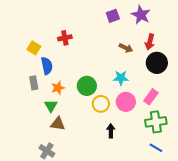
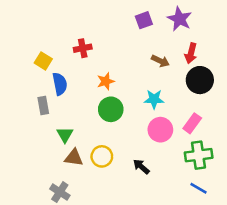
orange star: (58, 88) -> (106, 81), moved
yellow circle: (101, 104) -> (102, 156), moved
black arrow: (111, 131) -> (141, 167), turned -48

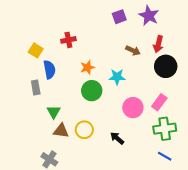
cyan star: (154, 99) -> (117, 77), moved

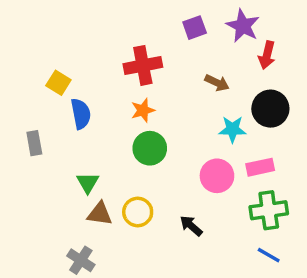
red cross: (68, 40) -> (143, 65), moved, size x1.5
red arrow: (158, 44) -> (267, 55), moved
cyan star: (117, 77) -> (232, 129), moved
gray rectangle: (36, 87) -> (34, 143), moved
pink rectangle: (159, 102) -> (260, 167), turned 42

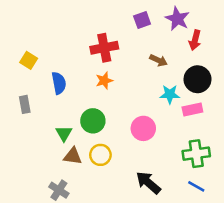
yellow square: (58, 83) -> (29, 60), moved
green circle: (150, 148) -> (93, 121), moved
pink rectangle: (260, 167) -> (192, 110), moved
pink circle: (217, 176) -> (143, 128), moved
black arrow: (191, 226) -> (148, 183), moved, size x1.5

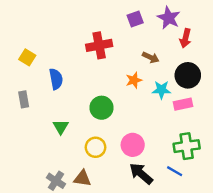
orange star: (104, 81) -> (134, 80), moved
green circle: (93, 121) -> (102, 108), moved
pink circle: (143, 128) -> (133, 145), moved
brown triangle: (73, 156) -> (82, 178), moved
blue line: (196, 186) -> (175, 171), moved

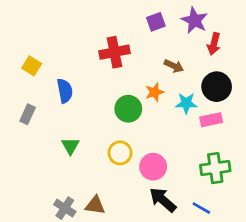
gray rectangle: (24, 99) -> (28, 114), turned 35
green circle: (102, 108) -> (128, 109), moved
yellow circle: (96, 147) -> (120, 153), moved
blue line: (175, 171) -> (201, 208), moved

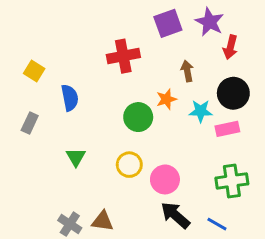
purple square: (156, 22) -> (168, 23), size x1.4
brown arrow: (174, 66) -> (187, 71), turned -126

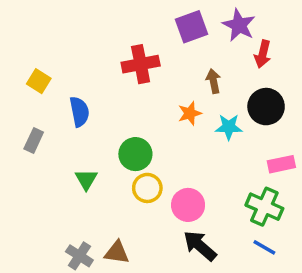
green circle: (138, 117) -> (135, 154), moved
pink rectangle: (227, 129) -> (281, 164), moved
green cross: (232, 181) -> (264, 207), turned 32
blue line: (217, 224) -> (264, 247), moved

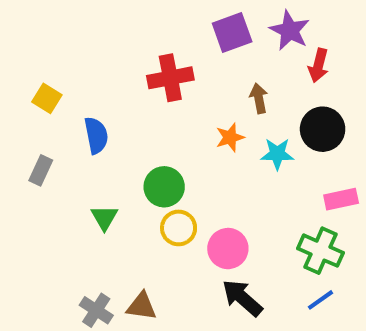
blue line: (264, 247) -> (320, 300), turned -65

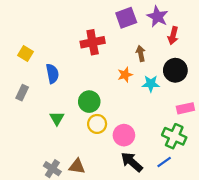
blue line: (320, 300) -> (164, 162), moved

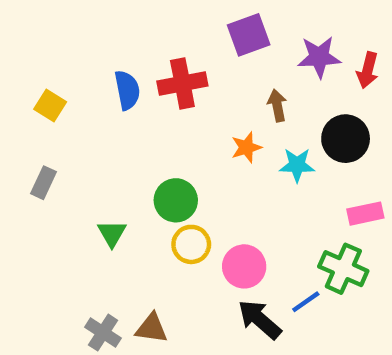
purple star: (157, 17) -> (319, 57), moved, turned -30
red arrow: (173, 36) -> (368, 70), moved
blue semicircle: (52, 74) -> (127, 90), moved
blue line: (164, 162) -> (306, 302), moved

